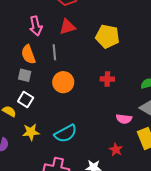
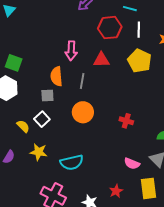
yellow pentagon: (107, 36) -> (139, 61), moved
gray square: (25, 75) -> (47, 96), turned -32

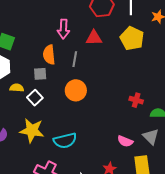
red cross: (126, 121) -> (136, 100), moved
yellow semicircle: (23, 126) -> (17, 88), moved, turned -40
yellow star: (39, 152) -> (32, 130), size x1.4

